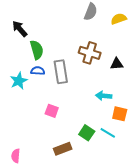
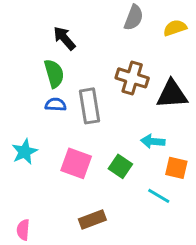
black arrow: (20, 29) -> (64, 38), moved
black triangle: (117, 64) -> (172, 94), size x1.6
cyan star: (19, 81) -> (25, 152), moved
pink square: (52, 111) -> (76, 163), size x1.5
green square: (87, 133) -> (120, 166), moved

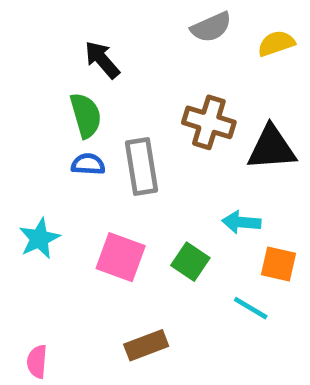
gray semicircle: (134, 18) -> (211, 27), turned 45

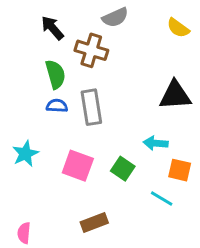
gray semicircle: (211, 27) -> (115, 17), moved
yellow semicircle: (276, 43) -> (178, 28), turned -125
black arrow: (102, 60) -> (52, 28), moved
brown cross: (209, 122) -> (91, 50), moved

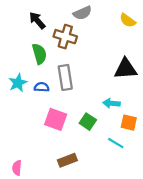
blue semicircle: (57, 106) -> (42, 87), moved
cyan star: (25, 154) -> (18, 83), moved

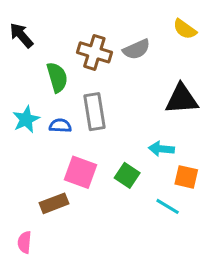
gray semicircle: (82, 13) -> (136, 49), moved
black arrow: (37, 20) -> (21, 35), moved
brown rectangle: (67, 160) -> (54, 203), moved

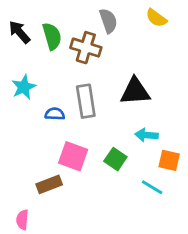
yellow semicircle: (185, 29) -> (156, 18), moved
gray semicircle: (136, 49) -> (108, 21), moved, turned -85
green semicircle: (57, 77) -> (52, 36), moved
black triangle: (182, 99) -> (135, 91), moved
cyan star: (26, 119) -> (24, 87), moved

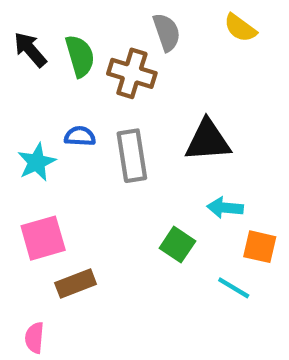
cyan star: (24, 87) -> (37, 162), moved
blue semicircle: (55, 114) -> (80, 136), moved
pink square: (73, 156) -> (43, 238), moved, turned -36

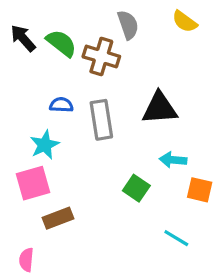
green semicircle: (80, 56) -> (61, 43), turned -36
cyan star: (37, 162) -> (45, 145), moved
cyan line: (234, 288) -> (176, 238), moved

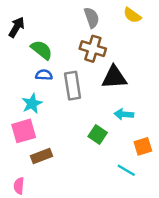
black arrow: (23, 38) -> (17, 27), turned 72
green semicircle: (61, 43) -> (42, 50), moved
brown cross: (101, 57) -> (93, 49), moved
orange square: (200, 190) -> (143, 146), moved, turned -30

